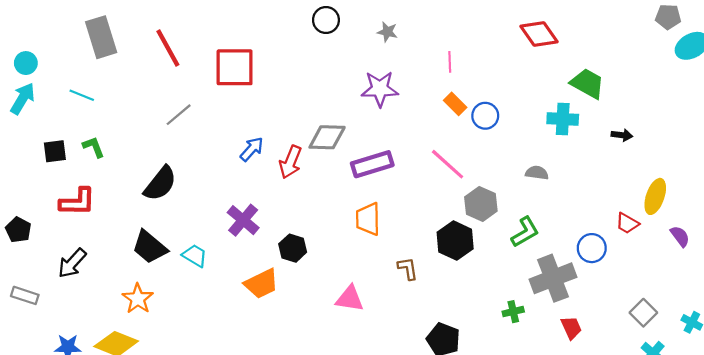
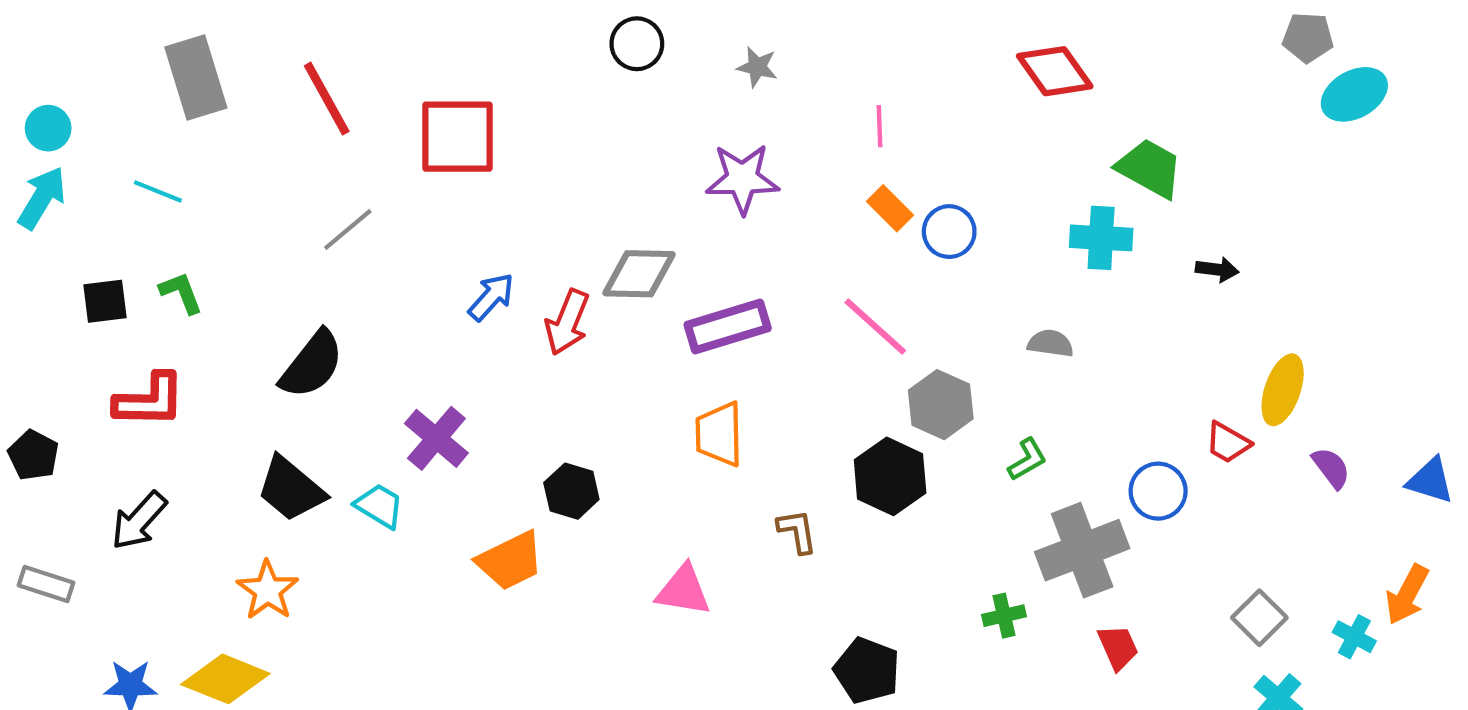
purple cross: (243, 220) -> (436, 438), moved
green L-shape: (525, 232) -> (1027, 459), size x0.7

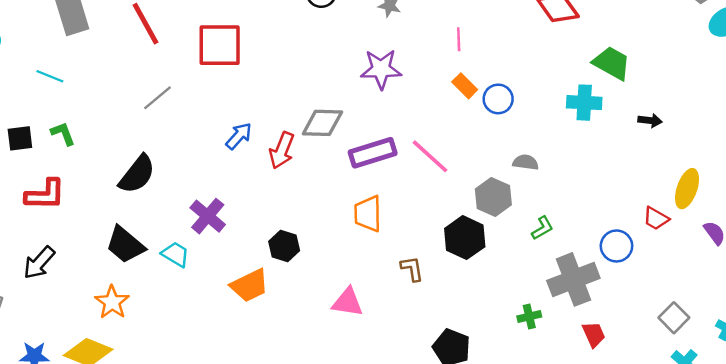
pink line: (875, 327) -> (430, 156), moved
gray semicircle: (1050, 343) -> (526, 162), moved

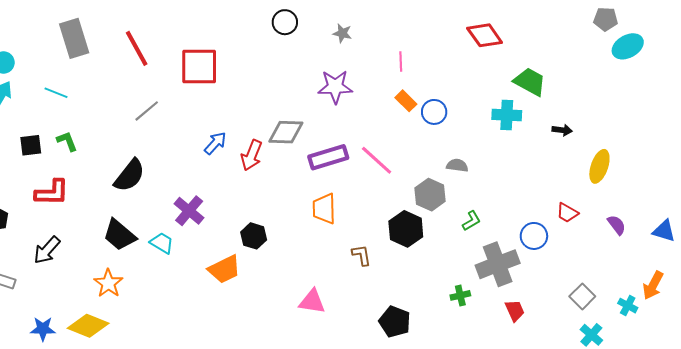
yellow ellipse: (687, 189) -> (599, 166), moved
pink triangle: (348, 302) -> (312, 302), moved

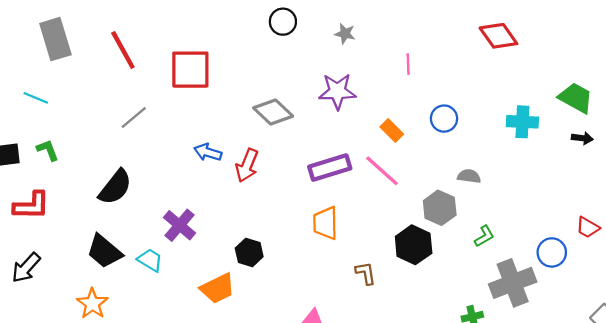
green trapezoid: (530, 82) -> (576, 98), moved
orange rectangle: (406, 101) -> (392, 131), moved
gray diamond: (286, 132) -> (273, 112), moved, turned 42
blue arrow: (215, 143) -> (208, 152), turned -115

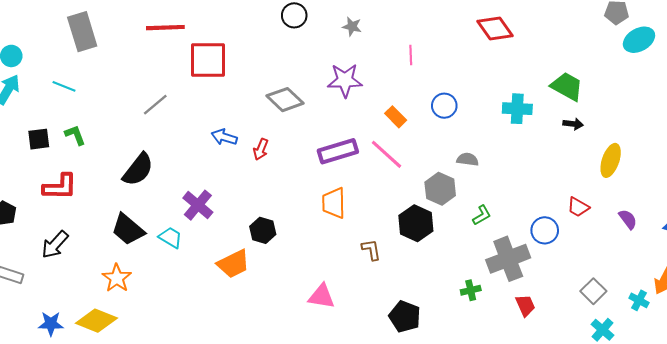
red line: (123, 50) -> (165, 28), moved, turned -63
red arrow: (247, 165) -> (261, 149), size x0.7

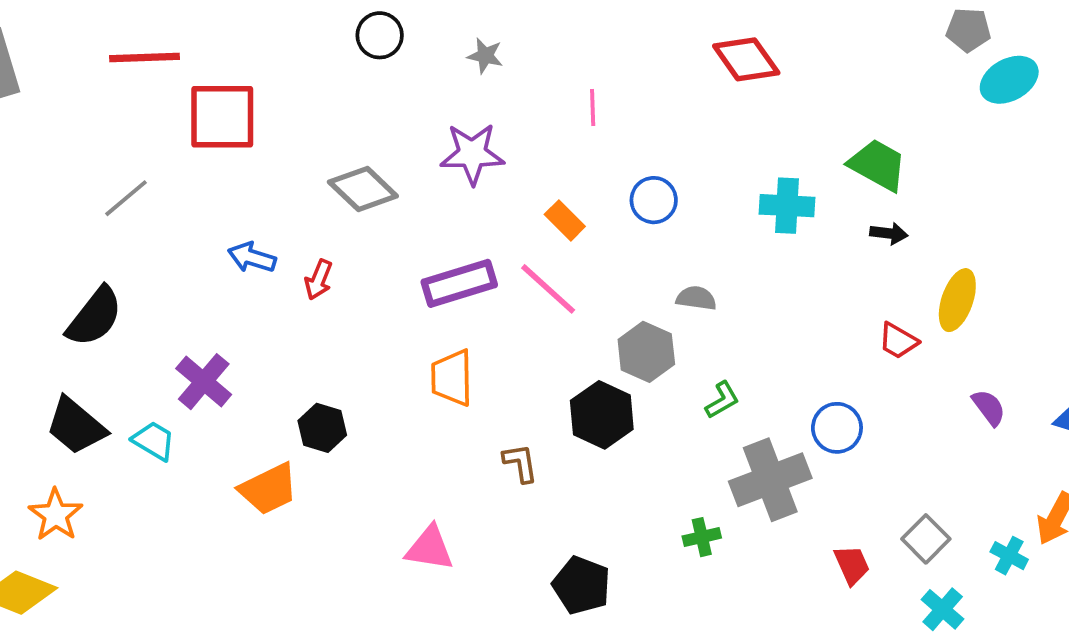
red trapezoid: (578, 207) -> (898, 341), moved
red trapezoid: (525, 305) -> (852, 565), moved

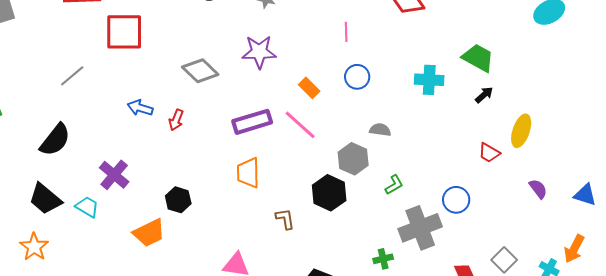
pink line: (593, 108) -> (346, 32), moved
black arrow: (889, 233) -> (484, 95), turned -48

